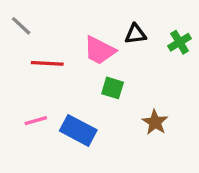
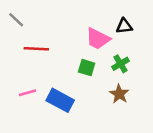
black triangle: (135, 34) -> (124, 26), moved
green cross: (180, 42) -> (120, 64), moved
pink trapezoid: (100, 50) -> (98, 39), moved

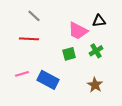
gray line: (16, 20) -> (34, 16), moved
green square: (87, 68) -> (69, 54), turned -32
brown star: (119, 94) -> (95, 85), moved

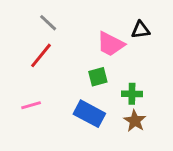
red line: (29, 39) -> (41, 55), turned -54
green cross: (96, 51) -> (132, 94), moved, turned 32
blue rectangle: (48, 80) -> (89, 114), moved

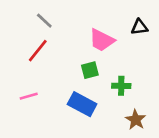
black triangle: (141, 30) -> (139, 27), moved
brown star: (135, 121) -> (136, 120), moved

